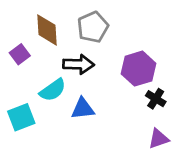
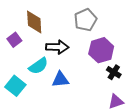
gray pentagon: (93, 27) -> (86, 20), moved
cyan square: (21, 117) -> (15, 86), turned -30

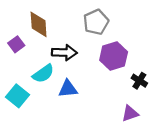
black cross: (114, 72) -> (139, 81), moved

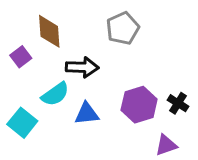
purple hexagon: (114, 56) -> (139, 105), moved

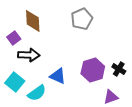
black arrow: (82, 67) -> (29, 55), moved
cyan semicircle: (55, 94) -> (37, 93), moved
blue triangle: (87, 114) -> (58, 76), turned 30

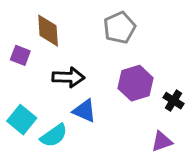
purple square: (14, 38) -> (20, 55), turned -32
black arrow: (29, 55) -> (68, 77), moved
purple hexagon: (93, 70) -> (136, 83), moved

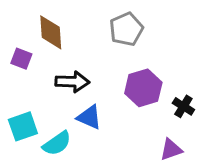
cyan square: (22, 120) -> (23, 126), turned 32

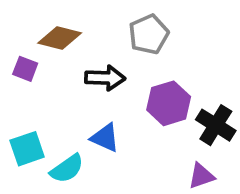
brown diamond: (51, 32) -> (60, 38), turned -72
black arrow: (72, 82) -> (105, 78), moved
black cross: (183, 106) -> (216, 125), size x1.5

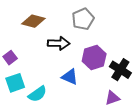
purple square: (25, 69) -> (10, 58), moved, turned 32
blue triangle: (105, 138) -> (70, 77), moved

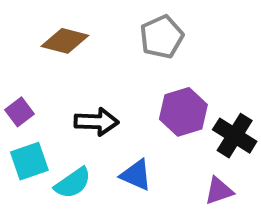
black arrow: (59, 43) -> (97, 122), moved
blue triangle: (70, 77) -> (136, 175), moved

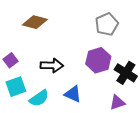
gray pentagon: (162, 37) -> (107, 24), moved

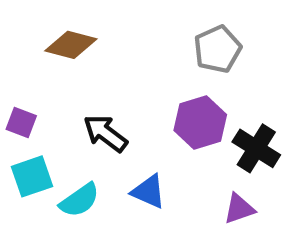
purple square: (11, 60) -> (21, 123), turned -32
black arrow: (52, 65) -> (105, 133), turned -145

